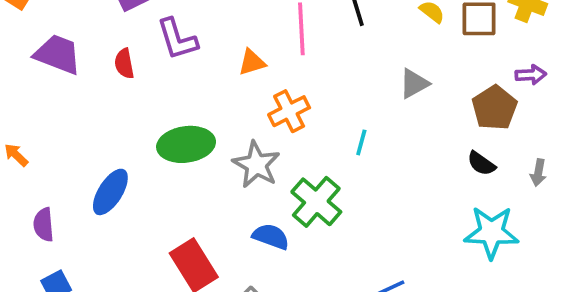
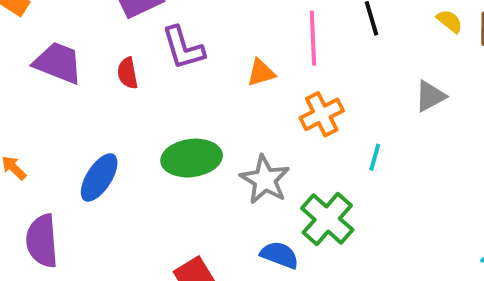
orange cross: (289, 111) -> (322, 114), moved
blue ellipse: (110, 192) -> (99, 177), moved
purple semicircle: (44, 225) -> (42, 241), size x1.5

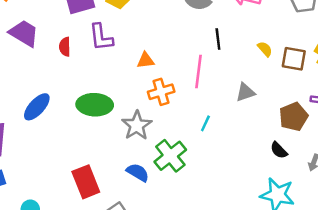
pink line: (313, 38) -> (198, 72), moved
orange cross: (322, 114) -> (161, 92), moved

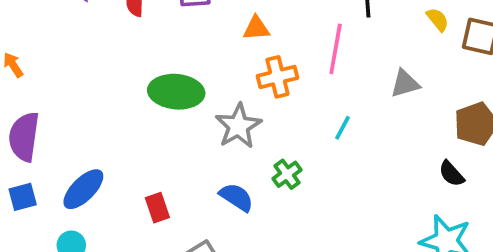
blue ellipse: (37, 107) -> (83, 189), moved
green cross: (170, 156) -> (287, 174), size x0.6
red rectangle: (86, 182) -> (157, 208), size x0.6

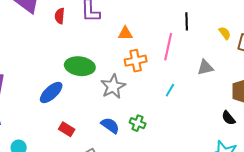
green cross: (287, 174) -> (138, 123), moved, turned -35
blue ellipse: (83, 189) -> (51, 93), moved
red rectangle: (157, 208) -> (67, 129), turned -42

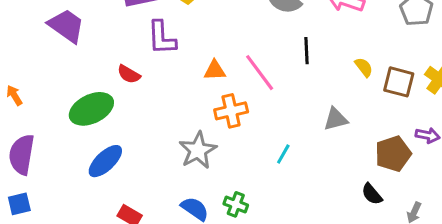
red semicircle: (60, 16) -> (129, 74), moved, turned -63
pink line: (168, 47) -> (260, 73), moved, turned -48
green ellipse: (80, 66) -> (91, 109), moved, turned -32

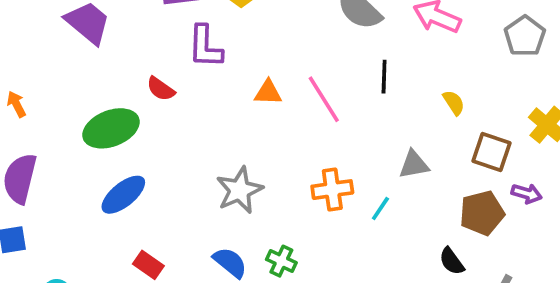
brown square: (399, 82) -> (491, 152), moved
orange cross: (231, 111) -> (332, 190), moved
cyan line: (283, 154) -> (380, 208), moved

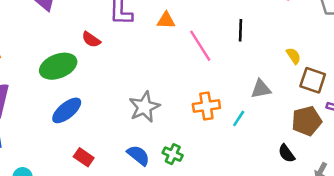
orange triangle: (268, 92) -> (166, 20), moved
yellow semicircle: (454, 103) -> (294, 56), moved

